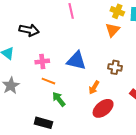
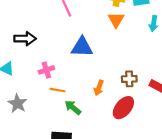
blue triangle: (76, 61) -> (82, 47), moved
brown cross: (115, 67) -> (129, 79), moved
orange arrow: (94, 87) -> (99, 88), moved

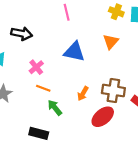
orange triangle: (116, 20) -> (111, 42), moved
pink cross: (46, 70) -> (36, 67), turned -32
brown cross: (129, 79) -> (113, 91), size x1.5

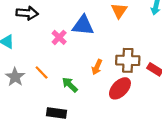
pink cross: (36, 67) -> (59, 37), moved
orange line: (43, 88) -> (42, 73), moved, turned 32

